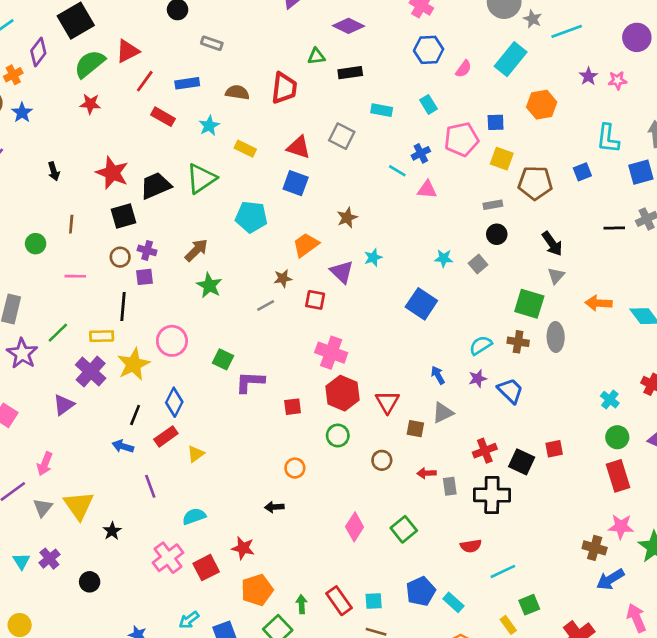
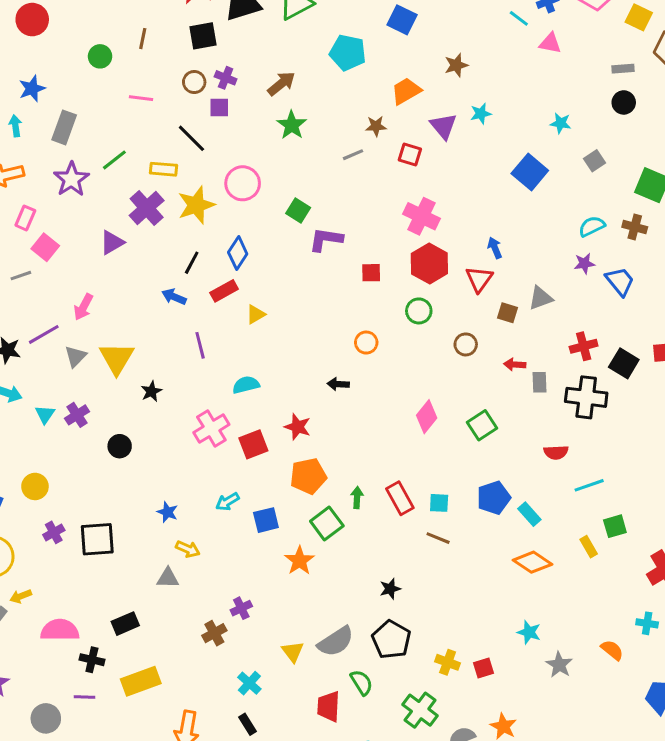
gray square: (478, 264) -> (595, 161), moved
black line: (123, 307) -> (191, 138), turned -56
blue arrow: (438, 375) -> (495, 248), moved

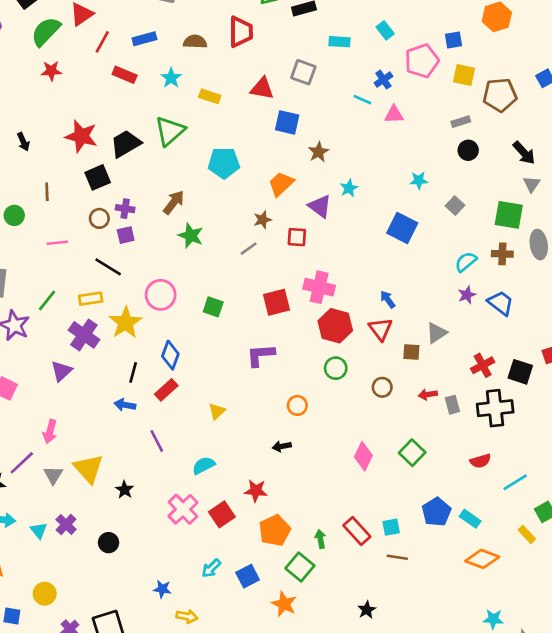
blue square: (402, 20) -> (287, 122), moved
purple L-shape: (326, 239) -> (260, 355), moved
red square: (371, 273) -> (276, 302), moved, size x1.5
yellow triangle: (256, 314) -> (217, 411), moved

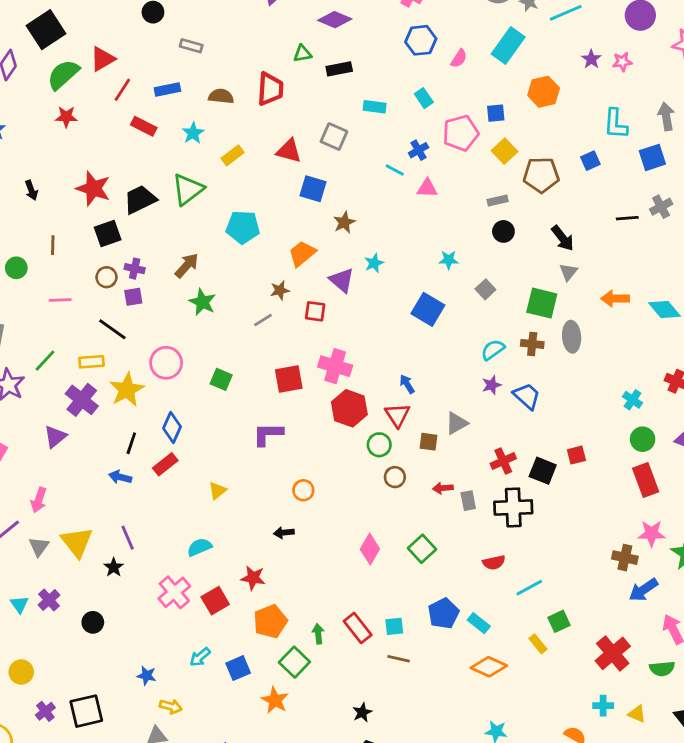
yellow square: (464, 75) -> (504, 151), turned 30
yellow rectangle: (210, 96) -> (233, 155), turned -60
green circle: (336, 368) -> (379, 445), moved
purple line: (157, 441) -> (128, 538), moved

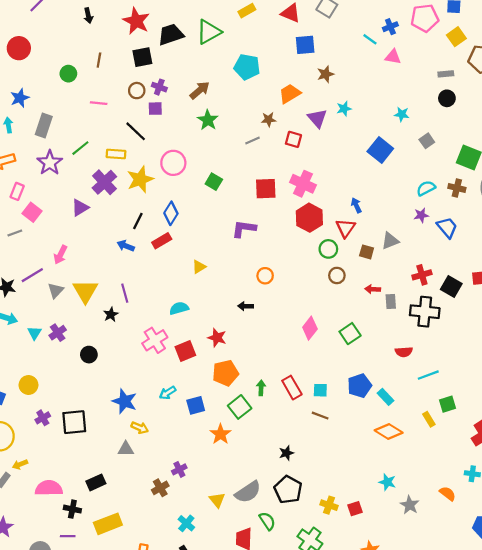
blue square: (313, 189) -> (305, 45), turned -30
blue star: (147, 676) -> (125, 401), size x1.6

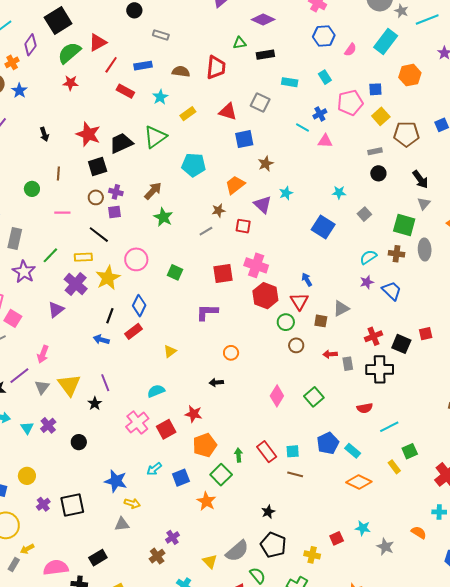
red square: (355, 509) -> (337, 538), moved

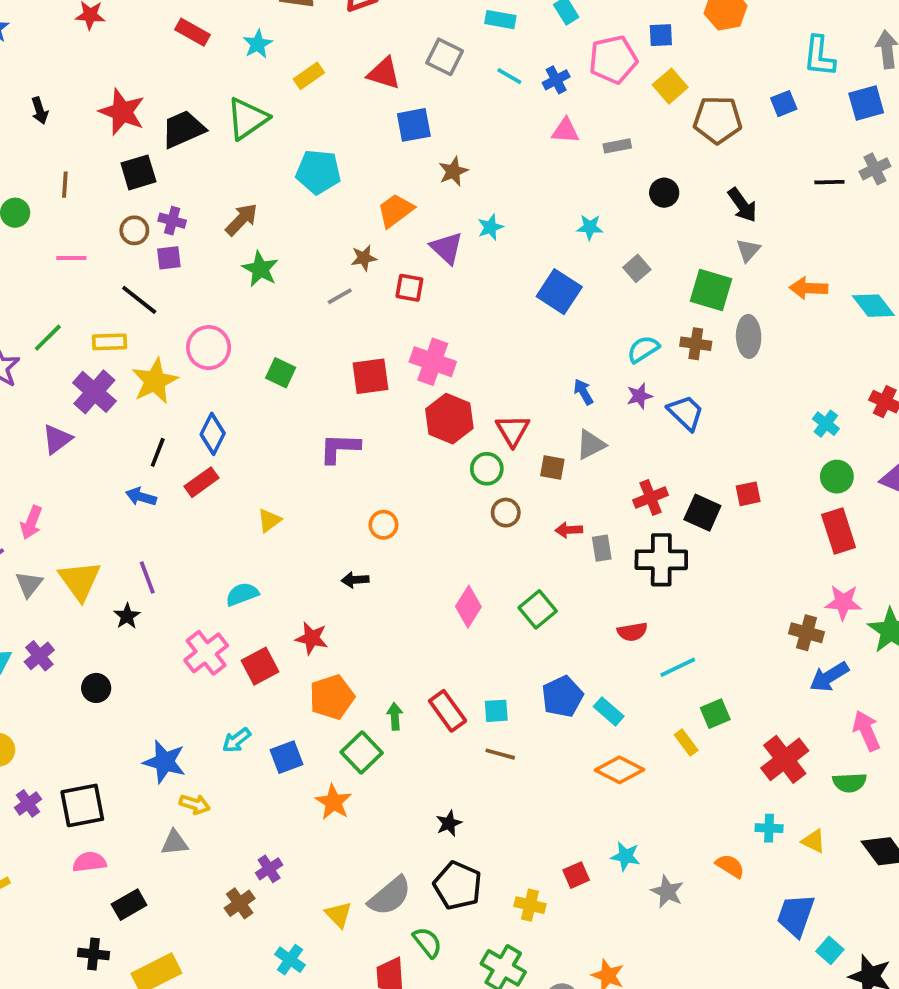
cyan line: (303, 127) -> (509, 76), moved
gray rectangle: (375, 151) -> (617, 146), moved
blue arrow: (307, 280) -> (583, 392), moved
pink semicircle: (56, 568) -> (89, 862), moved, size x0.7

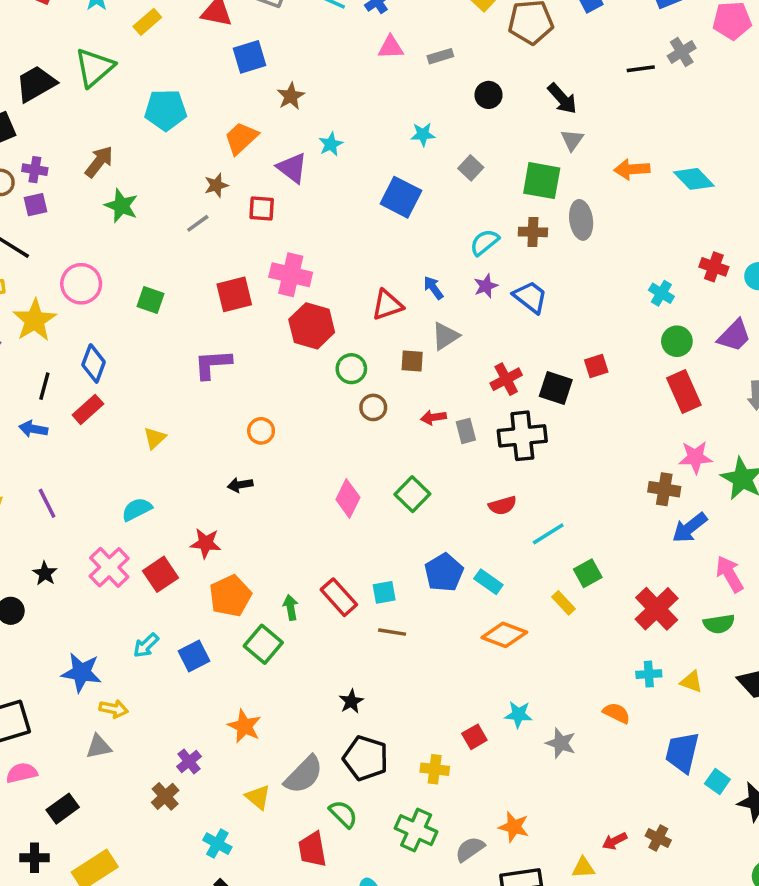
red triangle: (513, 430) -> (387, 305), moved, turned 48
black star: (127, 616) -> (45, 573), moved
orange star: (333, 802) -> (244, 726), moved

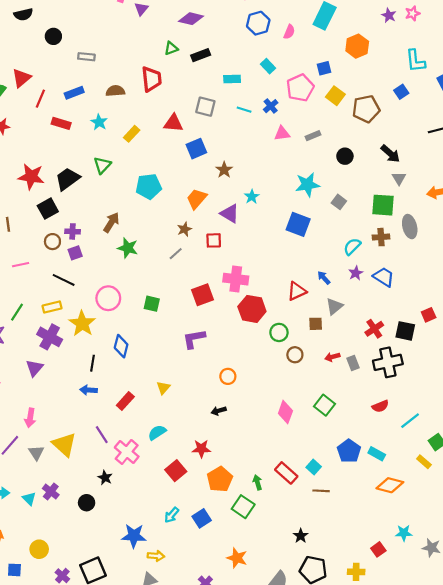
green triangle: (94, 68) -> (102, 165), size x0.7
cyan star: (423, 134) -> (307, 185), size x1.6
red rectangle: (88, 409) -> (125, 401), moved
pink cross: (109, 567) -> (127, 452), moved
cyan square: (384, 592) -> (314, 467), turned -32

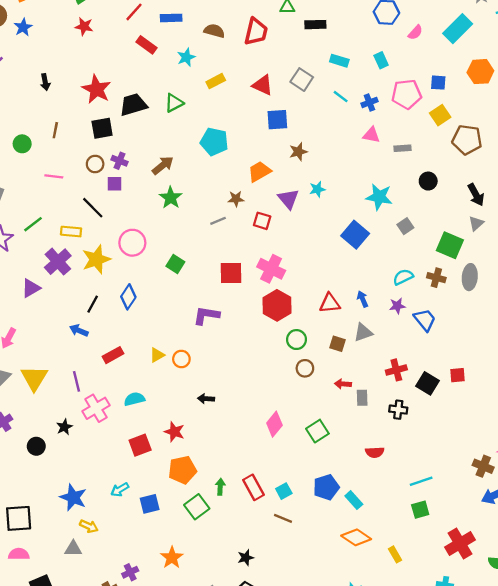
black cross: (388, 362) -> (398, 410), size x0.6
orange circle: (228, 376) -> (181, 359), moved
cyan line: (410, 421) -> (421, 481), moved
yellow rectangle: (424, 462) -> (395, 554), moved

